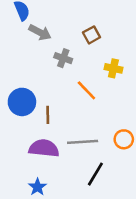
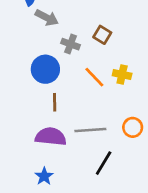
brown square: (92, 35) -> (102, 35), moved, turned -30
yellow cross: (113, 68) -> (122, 74), moved
blue circle: (22, 102) -> (45, 69), moved

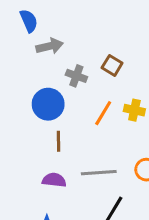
gray arrow: (47, 18) -> (50, 46), turned -40
orange line: (94, 77) -> (103, 113), turned 75
purple semicircle: (51, 137) -> (54, 180), size x0.7

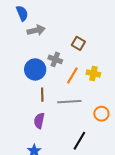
gray cross: (76, 76) -> (55, 59), moved
gray line: (99, 173) -> (69, 102), moved
purple semicircle: (54, 180) -> (39, 121), turned -84

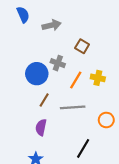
gray arrow: (36, 30) -> (52, 25), moved
brown line: (42, 95) -> (44, 100), turned 32

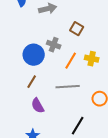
brown line: (44, 100) -> (32, 82), moved
purple semicircle: (41, 127) -> (38, 106), turned -42

